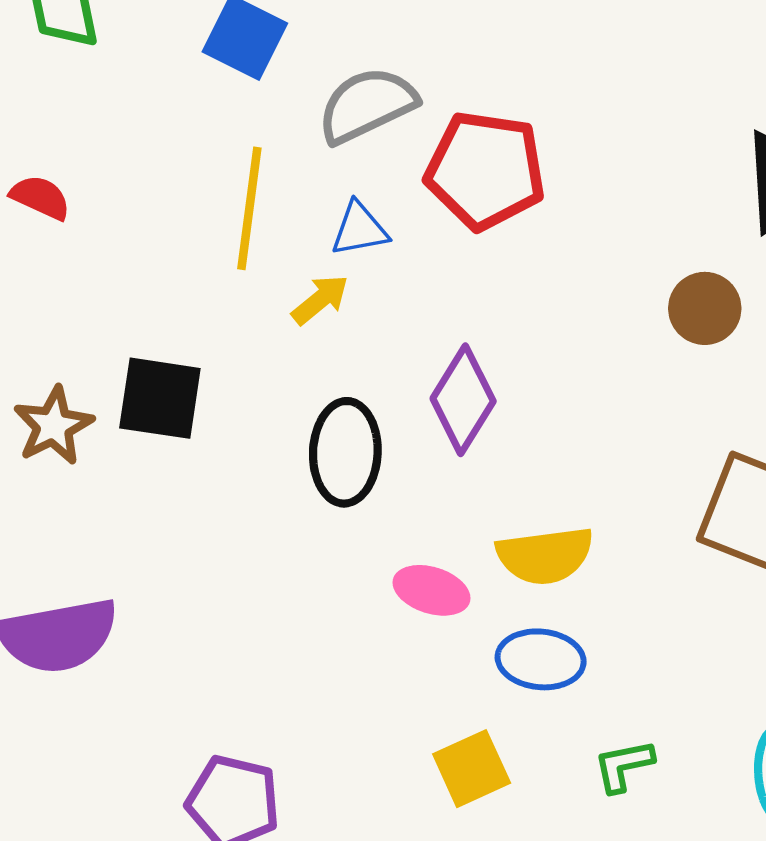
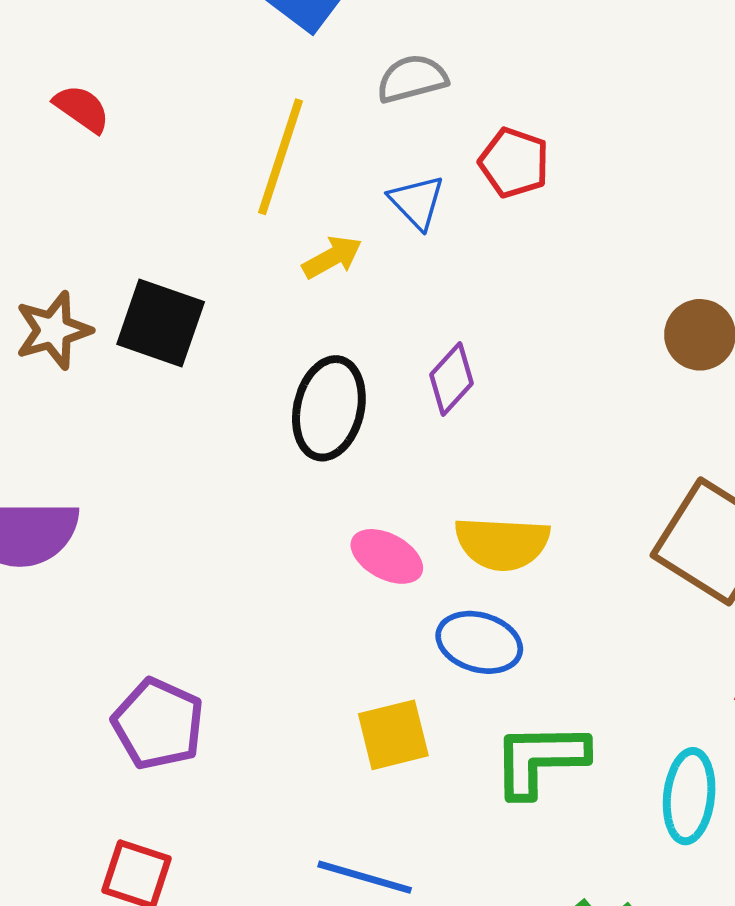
gray semicircle: (367, 105) -> (412, 79), size x0.7
red pentagon: (485, 170) -> (514, 163), size x0.6
blue triangle: (360, 229) -> (417, 202), moved, turned 46
purple diamond: (463, 400) -> (451, 379), size x0.7
green L-shape: (624, 766) -> (540, 759), size x1.6

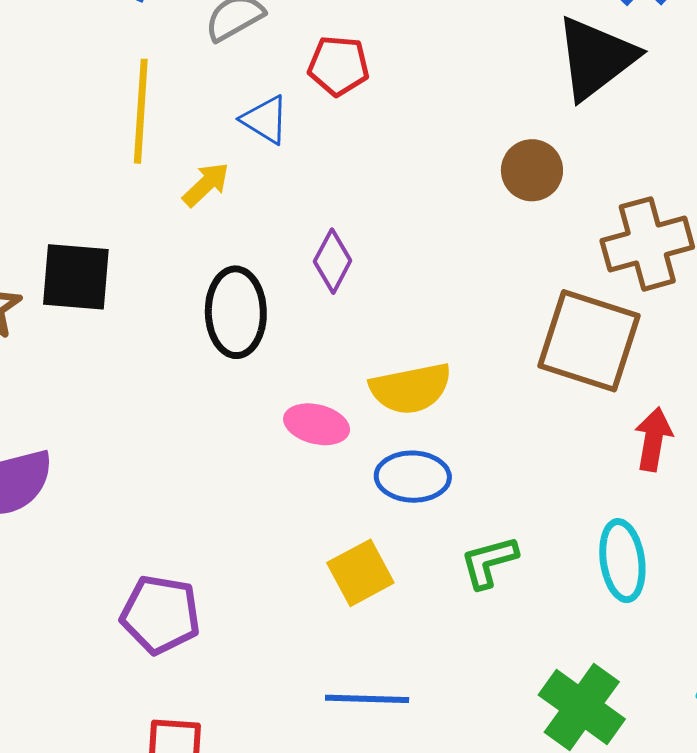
green L-shape: (540, 759) -> (489, 562), size x0.7

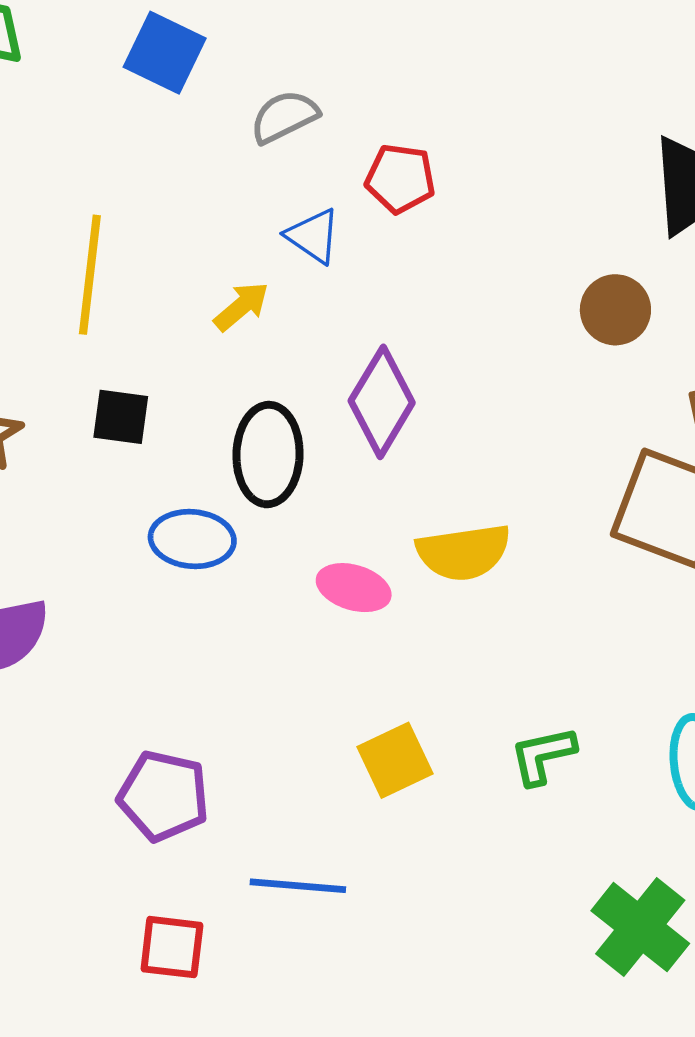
yellow line: (141, 111) -> (90, 275), moved
purple diamond: (333, 261) -> (382, 402), size x1.5
black square: (76, 277) -> (121, 417), moved, size x0.7
blue ellipse: (413, 477) -> (192, 539), moved
blue line: (367, 699) -> (298, 886), moved

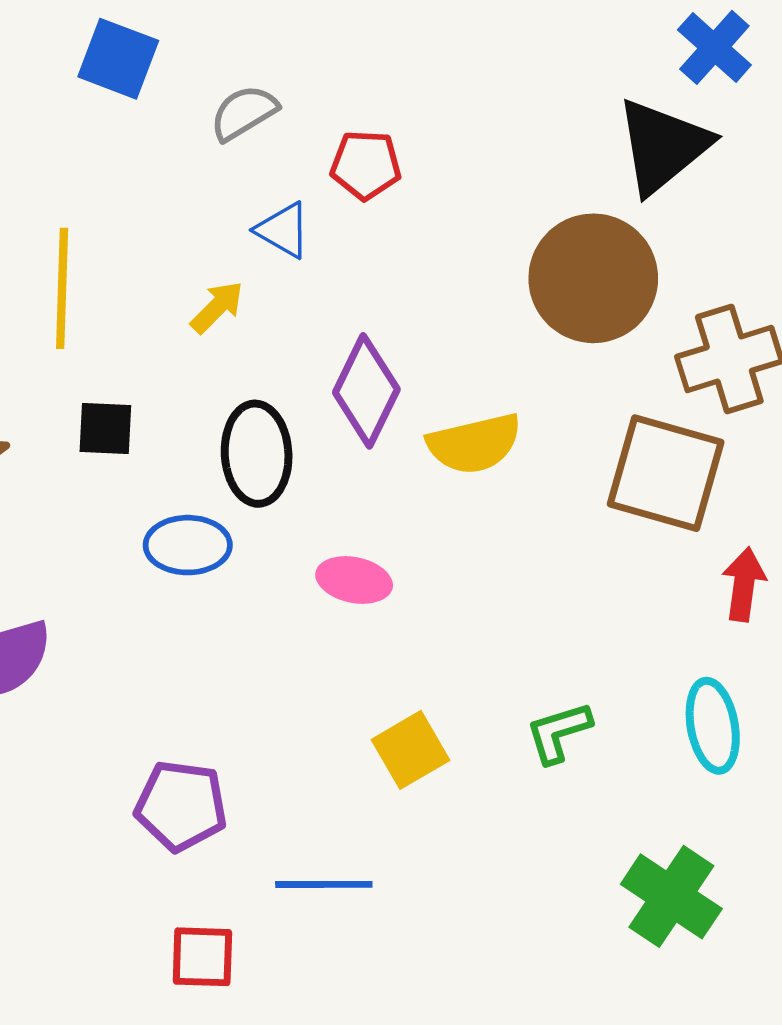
brown circle: (615, 310) -> (593, 278), size x1.8
yellow semicircle: (463, 552) -> (474, 444), moved

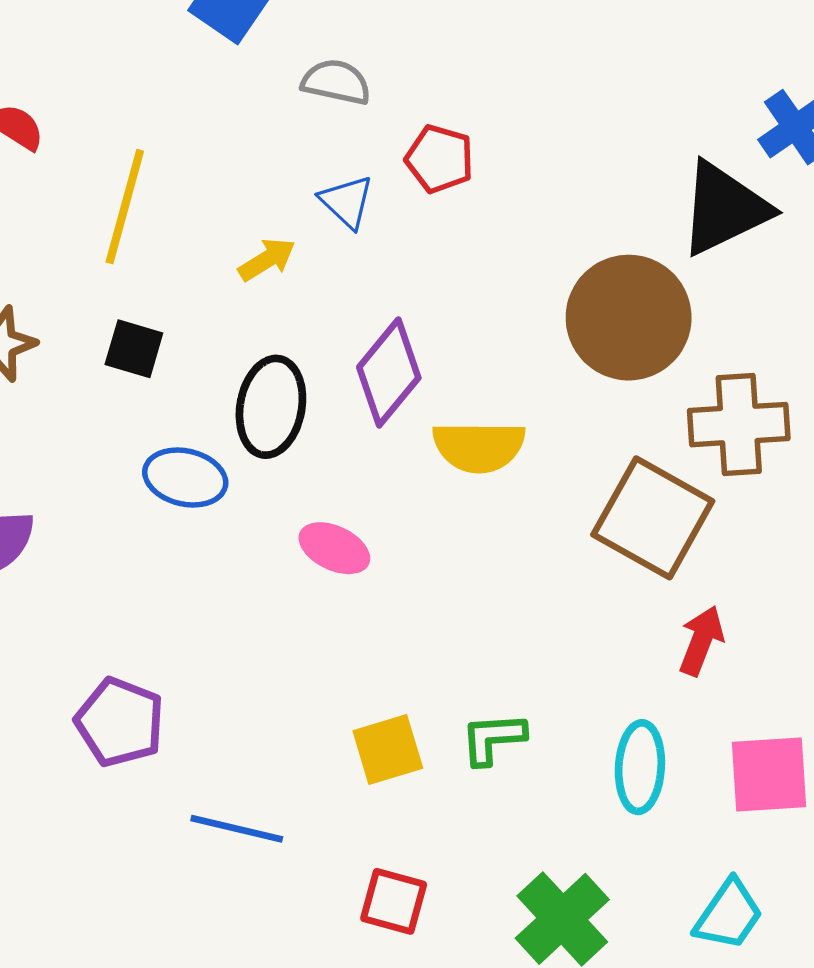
gray semicircle: (244, 113) -> (336, 82), turned 30
yellow square: (411, 750) -> (388, 749), moved
red square: (202, 957) -> (394, 901), moved

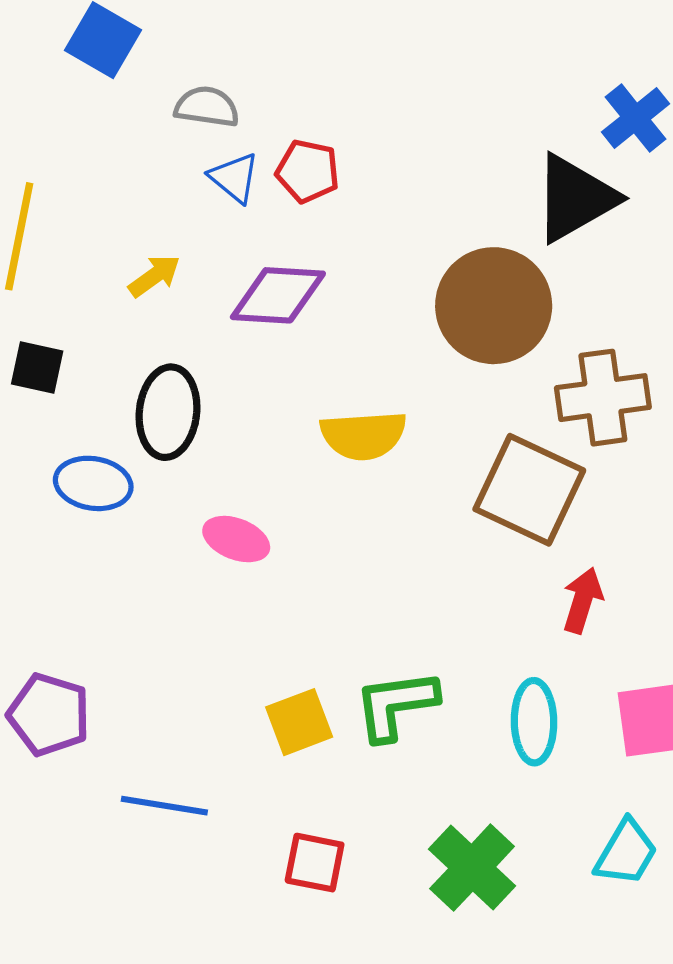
blue triangle: (347, 202) -> (234, 178), moved
purple diamond: (389, 372) -> (278, 295), moved, turned 58
green L-shape: (493, 738) -> (396, 705), size x1.4

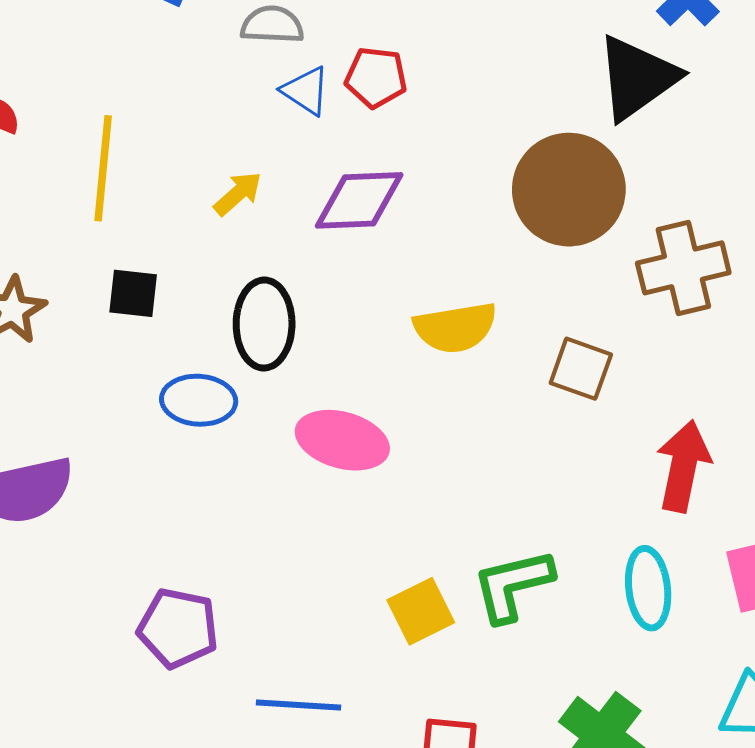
brown square: (529, 490) -> (581, 369), moved, size x0.6
pink ellipse: (236, 539) -> (342, 440), size x1.4
red arrow: (583, 600) -> (683, 466), size x1.4

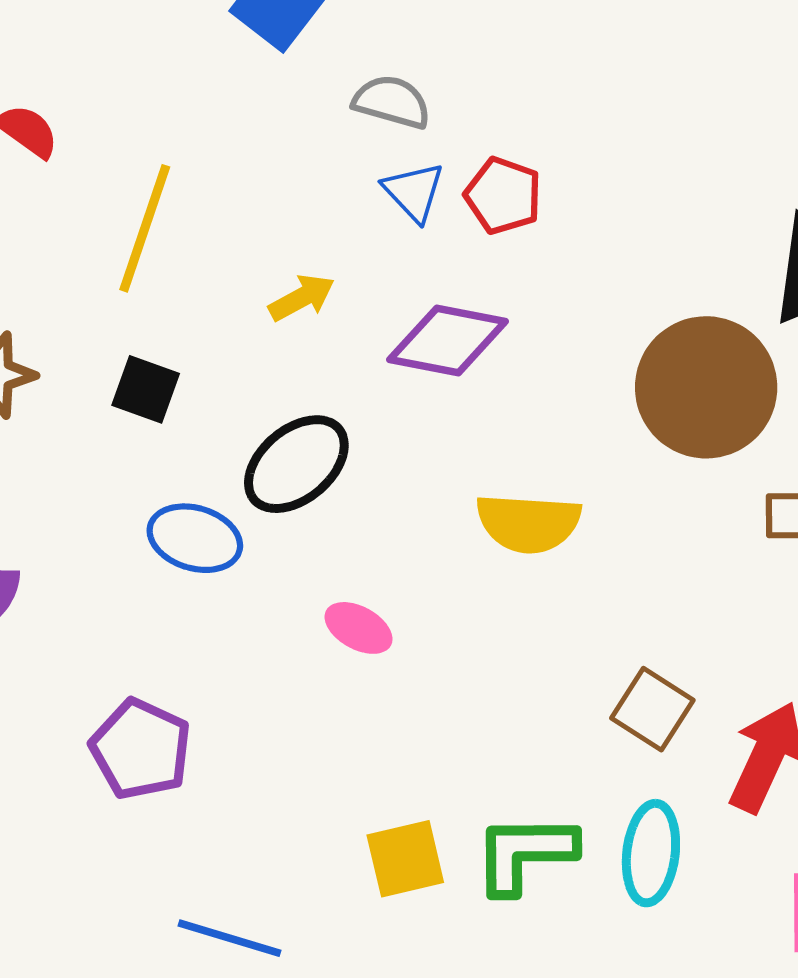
black ellipse: (264, 324) -> (296, 464), turned 36
brown square: (581, 369) -> (652, 709), moved
pink ellipse: (342, 440) -> (359, 628), size x0.6
cyan ellipse: (648, 588) -> (651, 853), moved
purple pentagon: (178, 628) -> (141, 749), moved

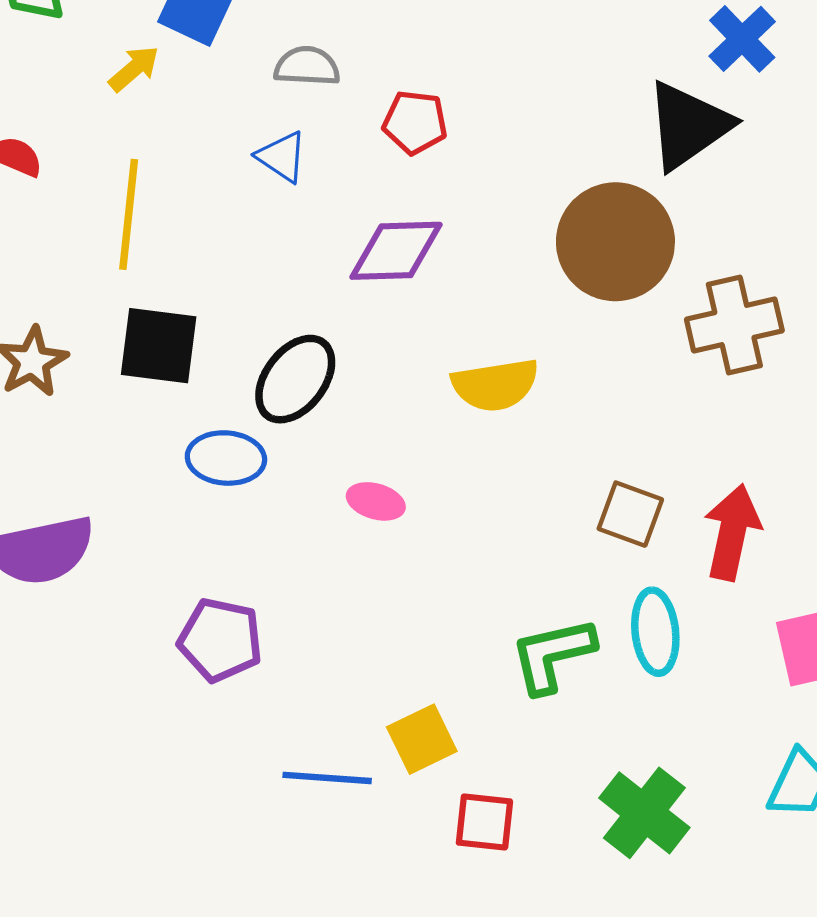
blue triangle: (414, 192) -> (282, 157), moved
yellow arrow: (302, 298) -> (134, 69), moved
black square: (146, 389) -> (159, 346), size x1.5
yellow square: (405, 859) -> (422, 739), moved

